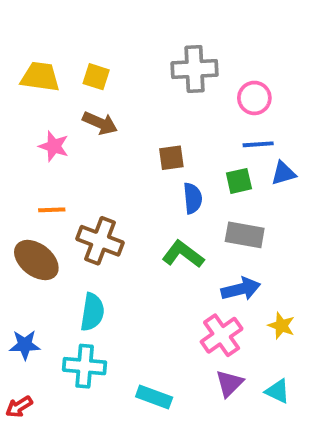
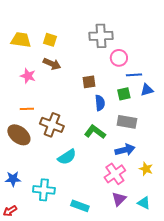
pink circle: (254, 98) -> (119, 58), moved
cyan semicircle: (92, 312) -> (67, 157), moved, turned 48

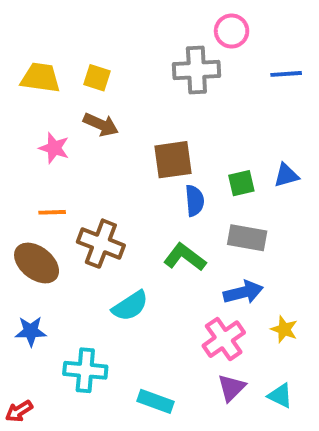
pink circle: (119, 58) -> (232, 31), moved
blue line: (134, 75) -> (286, 74), moved
brown square: (89, 82) -> (173, 160), size x1.5
blue star: (13, 179) -> (31, 331), moved

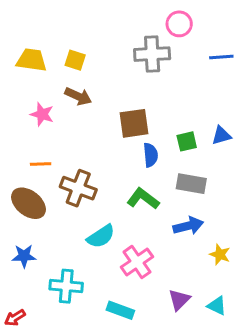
pink cross: (224, 339) -> (137, 262), moved

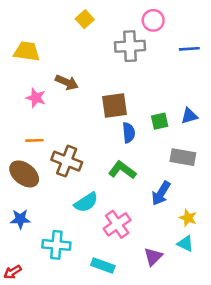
yellow square: (75, 60) -> (85, 19), moved, turned 30
gray rectangle: (191, 184) -> (183, 157), moved
blue arrow: (188, 226) -> (161, 193), turned 135
cyan triangle: (217, 306) -> (185, 244), moved

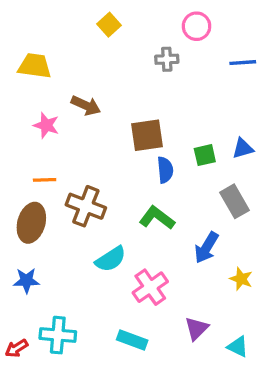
gray cross: (130, 46) -> (167, 59), size x0.6
gray rectangle: (183, 157) -> (235, 201), turned 50
brown ellipse: (24, 174) -> (31, 223), turned 68
cyan triangle: (185, 244) -> (238, 347), moved
cyan cross: (56, 245) -> (58, 335), moved

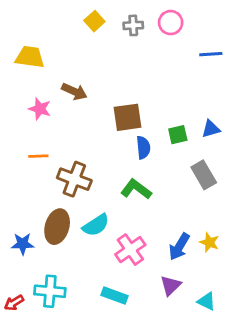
gray cross: (167, 59) -> (133, 25), moved
brown ellipse: (31, 223) -> (57, 227), moved
blue arrow: (206, 248) -> (179, 247), moved

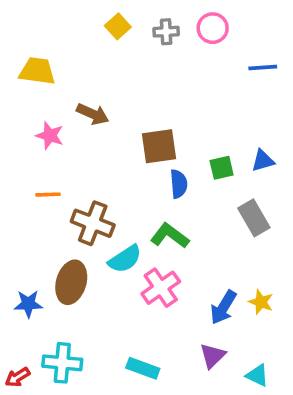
cyan semicircle: (96, 225) -> (125, 259), moved
pink cross: (130, 250) -> (161, 288), moved

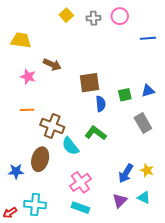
cyan semicircle: (125, 259) -> (70, 146), turned 84
pink cross: (161, 288) -> (80, 182), moved
cyan triangle: (257, 375) -> (144, 198), moved

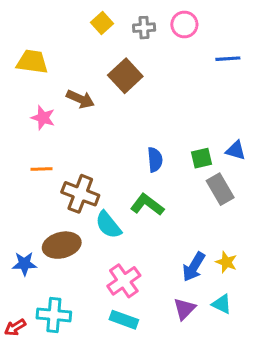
brown square: (90, 83) -> (125, 76), moved, turned -35
blue triangle: (148, 91) -> (236, 150), moved, turned 32
green square: (125, 95) -> (201, 158), moved
brown ellipse: (40, 159) -> (62, 245), turned 60

